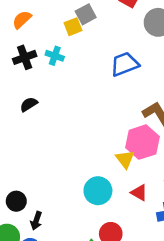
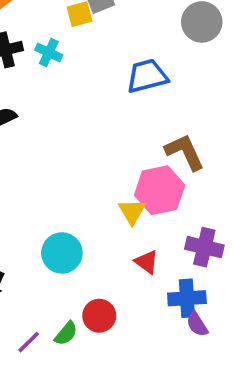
cyan circle: (98, 191) -> (62, 253), moved

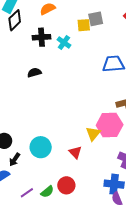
cyan circle: (62, 253) -> (41, 147), moved
red triangle: (147, 262) -> (75, 152), moved

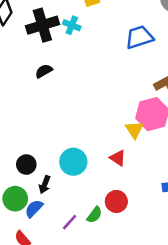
black cross: (41, 37) -> (42, 25), size x1.4

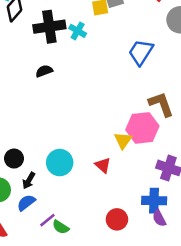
blue trapezoid: (139, 37) -> (141, 52), turned -48
red circle: (116, 201) -> (117, 219), moved
blue semicircle: (34, 209) -> (26, 203), moved
green semicircle: (94, 215) -> (61, 227), moved, turned 77

